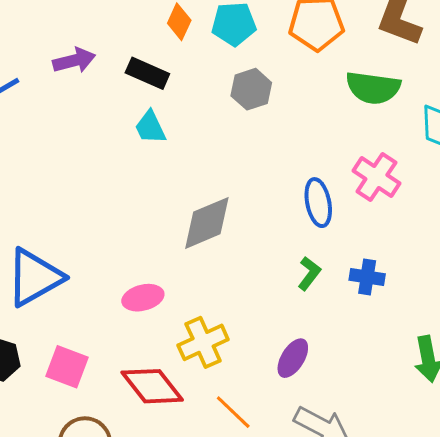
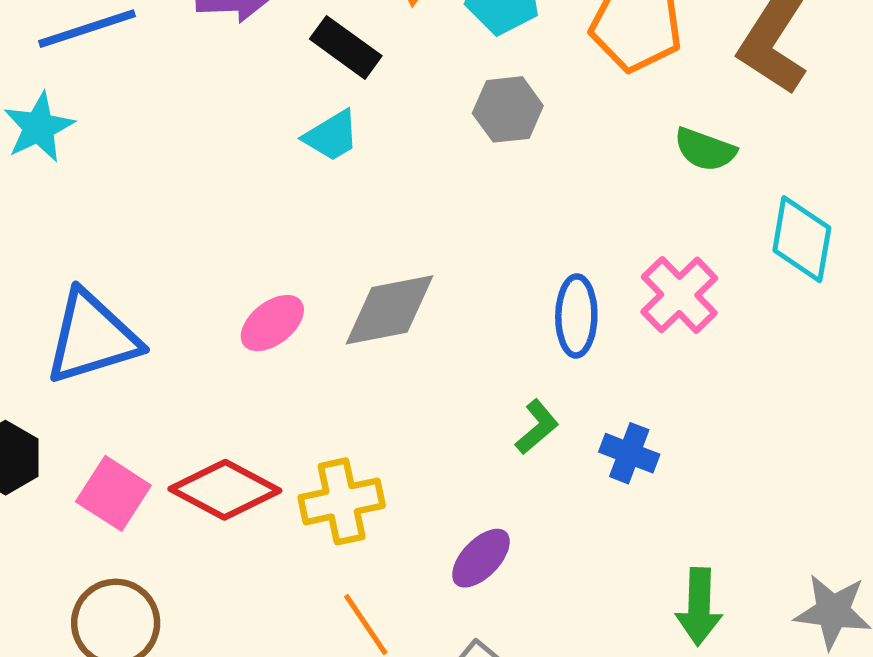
green semicircle: (373, 88) -> (705, 150), size x0.7
cyan trapezoid: (150, 127) -> (331, 136), turned -108
pink ellipse: (143, 298) -> (272, 323), moved, turned -36
red diamond: (152, 386) -> (225, 490), moved, turned -36

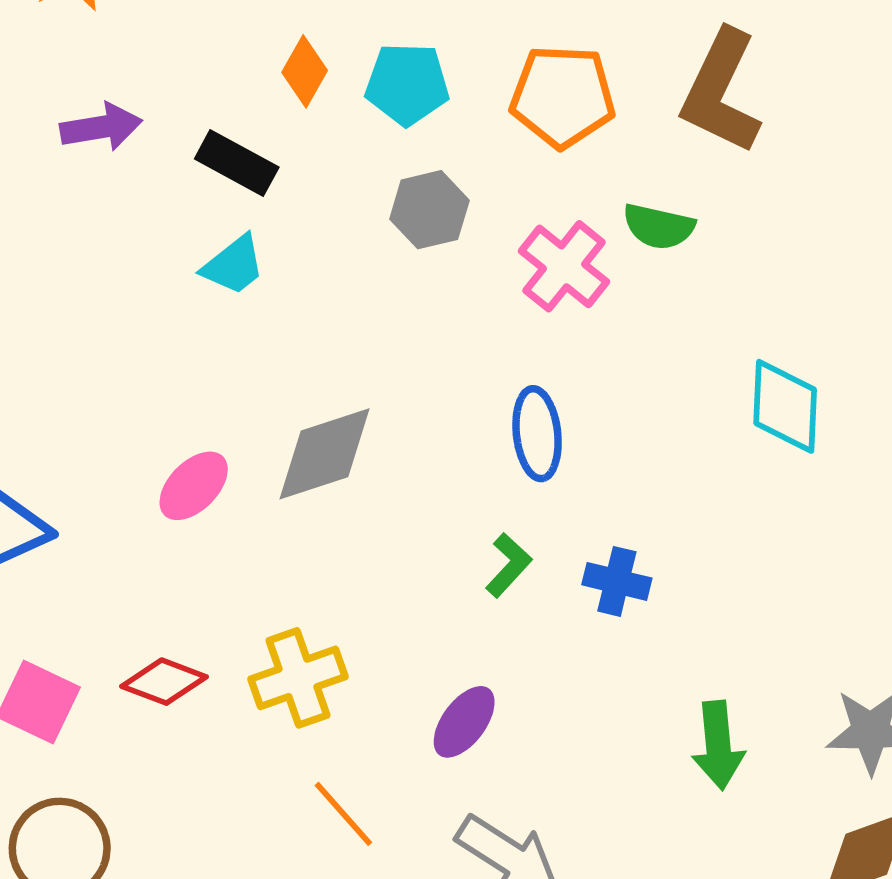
cyan diamond: (802, 239) -> (785, 406), moved
pink cross: (679, 295) -> (564, 266), moved
red diamond: (225, 490) -> (164, 682), size x0.7

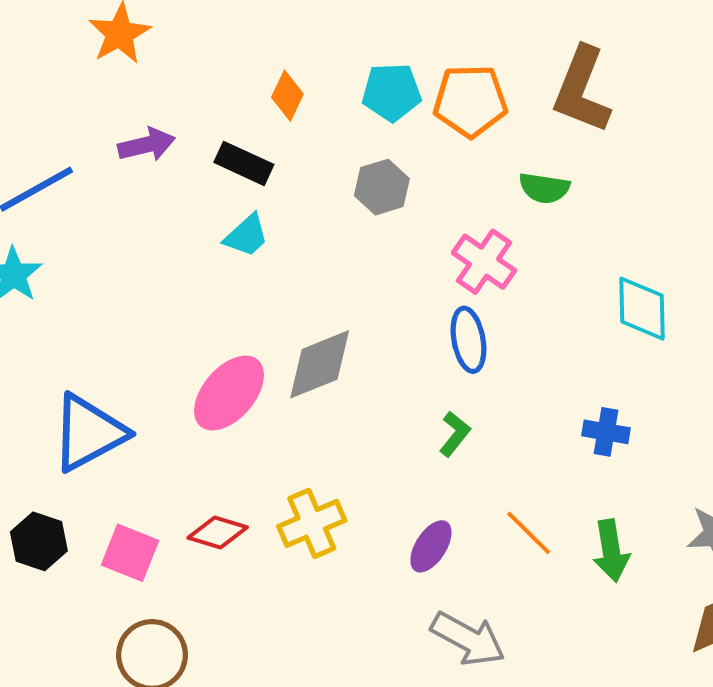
cyan pentagon: (407, 84) -> (392, 92), moved
pink cross: (564, 266) -> (484, 262), moved
pink ellipse: (194, 486) -> (229, 393), size x1.5
blue cross: (617, 581) -> (606, 432), moved
orange line: (343, 814) -> (529, 533), moved

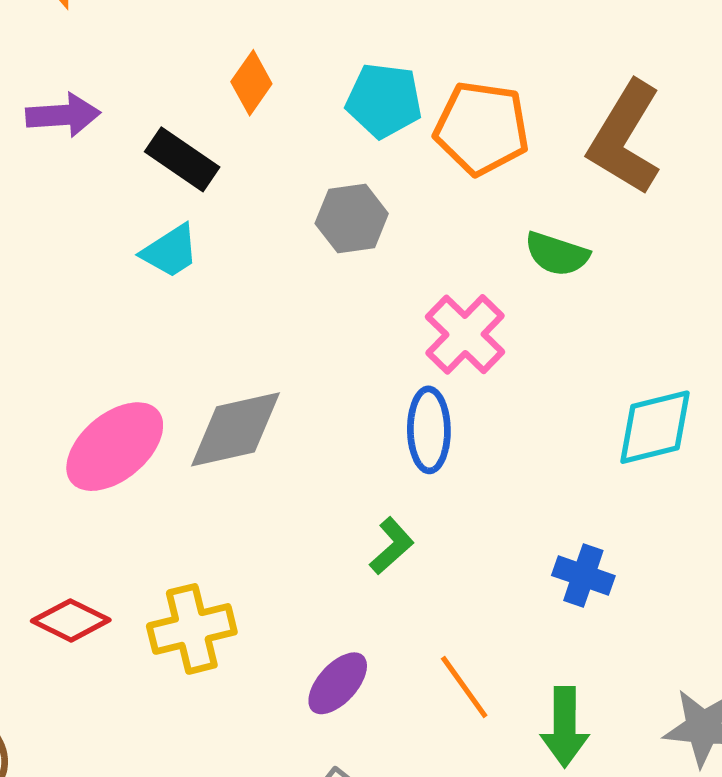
cyan diamond: (642, 309) -> (655, 427), turned 68

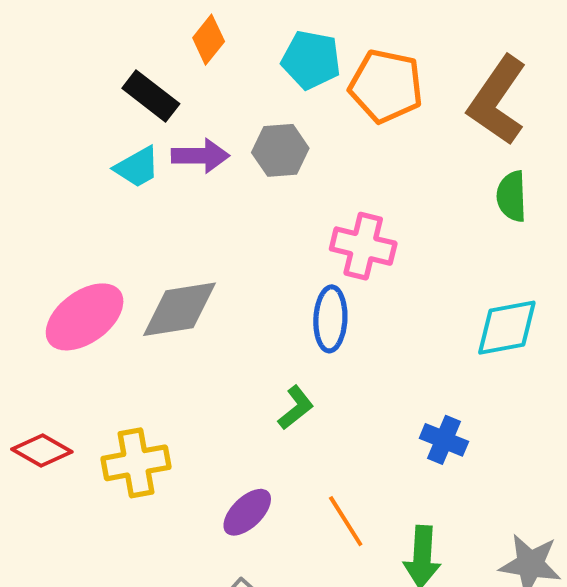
purple arrow: (63, 115) -> (200, 156), moved
green semicircle: (557, 254) -> (512, 196), moved, turned 66
pink cross: (465, 334) -> (363, 246), turned -34

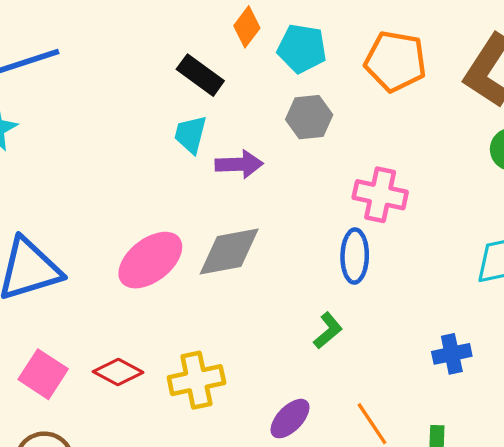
cyan pentagon: (311, 60) -> (302, 48), moved
purple arrow: (200, 156) -> (239, 164), moved
cyan trapezoid: (137, 167) -> (191, 134), turned 135
blue cross: (444, 440) -> (452, 354), turned -33

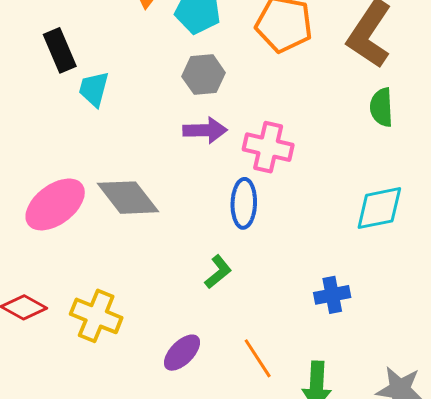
black rectangle: (200, 75) -> (60, 50), moved, turned 30
purple arrow: (239, 164) -> (205, 130), moved
gray diamond: (229, 251) -> (128, 198), turned 62
yellow cross: (196, 380) -> (96, 316), turned 33

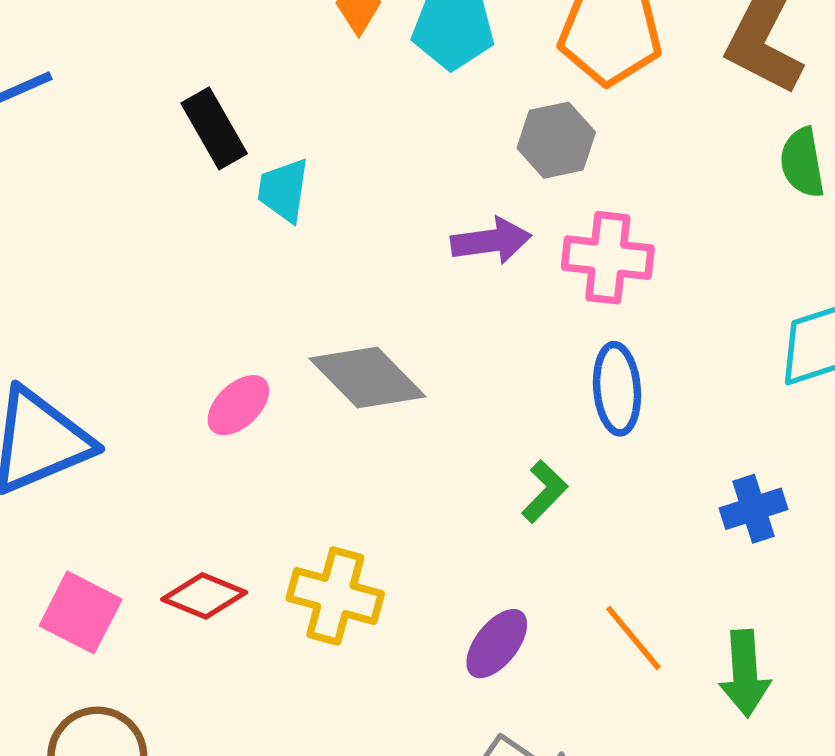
gray hexagon: (204, 75) -> (556, 140), moved
blue ellipse: (244, 203) -> (617, 389), moved
pink ellipse: (55, 204) -> (238, 405), size x0.6

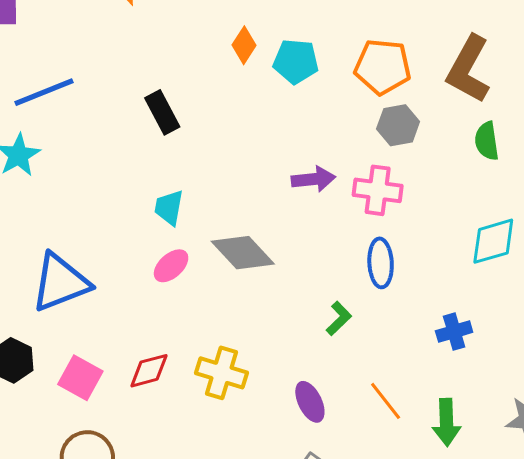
gray hexagon: (556, 140) -> (398, 125), moved
cyan trapezoid: (283, 190) -> (169, 208), moved
red diamond: (204, 596) -> (149, 371), turned -39
purple ellipse: (497, 644) -> (310, 402), turned -66

